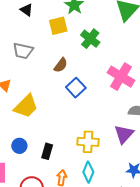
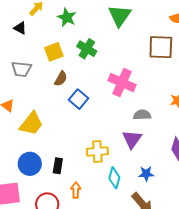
yellow square: (58, 26) -> (54, 52), moved
blue circle: (19, 146) -> (30, 164), size x1.5
cyan diamond: (88, 172) -> (114, 178), moved

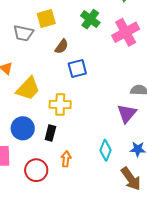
yellow square: (54, 52) -> (46, 19), moved
pink cross: (122, 83) -> (126, 32), moved, turned 32
blue square: (79, 99) -> (77, 68), turned 30
yellow cross: (97, 151) -> (60, 104), moved

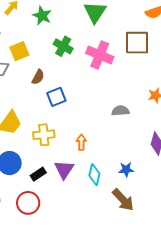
pink cross: (126, 32) -> (100, 55), turned -32
purple triangle: (127, 113) -> (64, 170), moved
black rectangle: (50, 133) -> (38, 174), moved, turned 49
orange arrow: (66, 159) -> (81, 142), moved

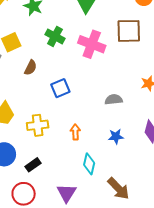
blue square: (56, 97) -> (60, 88), moved
purple triangle: (64, 170) -> (67, 193), moved
blue star: (126, 170) -> (116, 136), moved

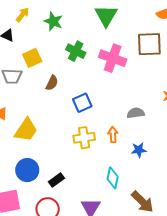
yellow cross: (38, 125) -> (84, 138), moved
orange arrow: (75, 132) -> (113, 135), moved

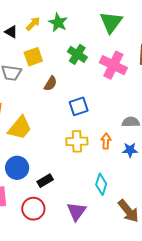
yellow arrow: (22, 15) -> (33, 24), moved
blue star: (139, 150) -> (130, 150), moved

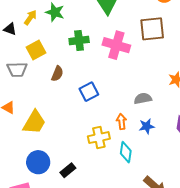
green cross: (77, 54) -> (79, 40), turned -30
yellow cross: (77, 141) -> (99, 138), moved
cyan diamond: (101, 184) -> (126, 152), moved

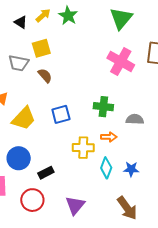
green cross: (79, 40) -> (103, 107), moved
brown semicircle: (57, 74) -> (45, 76), moved, turned -77
blue square: (89, 92) -> (61, 114), moved
orange arrow: (121, 121) -> (109, 137), turned 84
blue star: (147, 126) -> (131, 169), moved

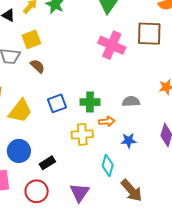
green cross: (103, 107) -> (90, 102), moved
cyan diamond: (106, 168) -> (108, 165), moved
blue star: (131, 169) -> (129, 141), moved

